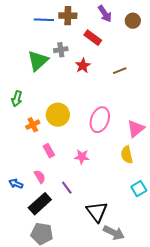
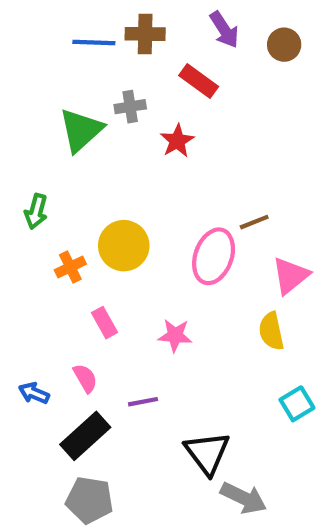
brown line: (120, 71) -> (254, 222), moved
purple line: (67, 188) -> (143, 402), turned -64

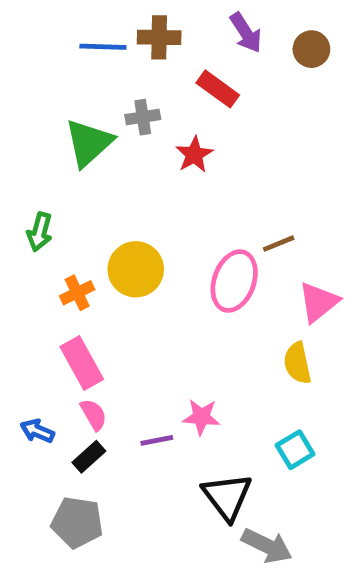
pink rectangle: (105, 323) -> (82, 363), moved, size x1.5
pink star: (175, 335) -> (201, 417), moved
cyan square: (297, 404) -> (295, 450), moved
black rectangle: (85, 436) -> (89, 457), moved, size x0.6
gray pentagon: (90, 500) -> (77, 522), moved

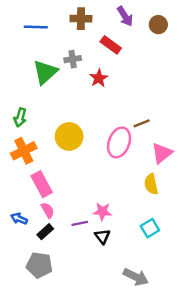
blue line: (103, 47) -> (36, 27), moved
orange cross: (77, 293) -> (24, 151), moved, size x1.5
black triangle: (227, 497) -> (102, 236), moved, size x0.6

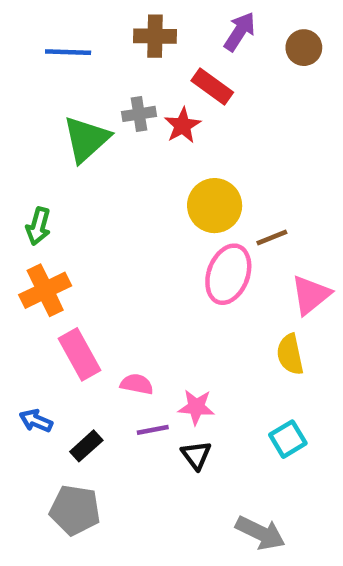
purple arrow: (125, 16) -> (240, 32), turned -114
red star: (99, 78) -> (183, 125), moved
yellow circle: (69, 136) -> (215, 206), moved
pink semicircle: (48, 210) -> (137, 384), moved, turned -49

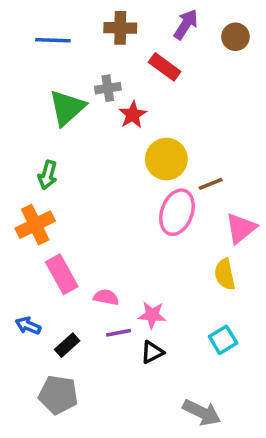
red star: (183, 125) -> (133, 115), moved
green arrow: (38, 226) -> (48, 175), moved
black triangle: (196, 455) -> (152, 352), turned 40

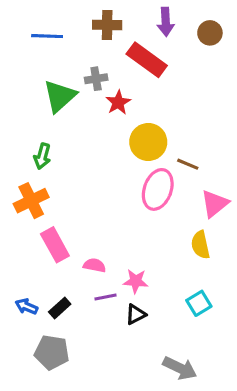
purple arrow: (186, 24) -> (166, 22), turned 144
red rectangle: (165, 67) -> (147, 60), size x1.4
brown line: (211, 184) -> (188, 164), turned 45
blue arrow: (28, 326) -> (26, 306), moved

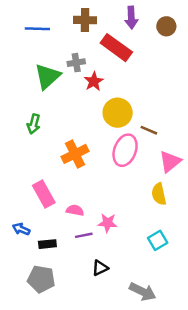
orange cross: (31, 201) -> (75, 154), moved
blue arrow: (26, 306) -> (21, 229), moved
black rectangle: (60, 308) -> (47, 244), turned 36
black triangle: (136, 314) -> (100, 268), moved

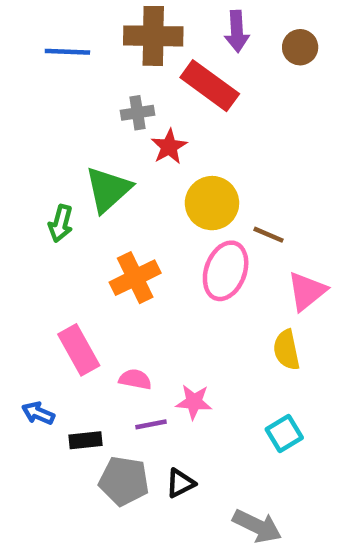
brown cross: (85, 20) -> (153, 36), size x1.4
green triangle: (47, 76) -> (108, 190), moved
gray pentagon: (41, 279) -> (124, 481), moved

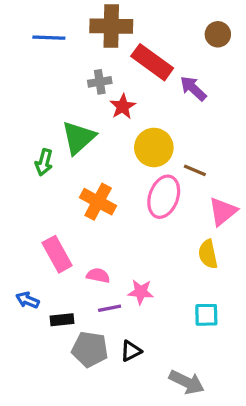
purple arrow: (237, 31) -> (193, 88), moved, turned 136
orange cross: (135, 278) -> (98, 202), turned -36
cyan square: (284, 433) -> (206, 315), turned 30

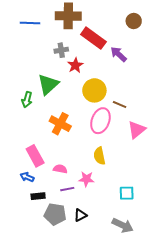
yellow semicircle: (208, 254) -> (99, 156), moved
blue arrow: (28, 300) -> (27, 177), moved
gray arrow: (187, 382) -> (123, 225), moved

